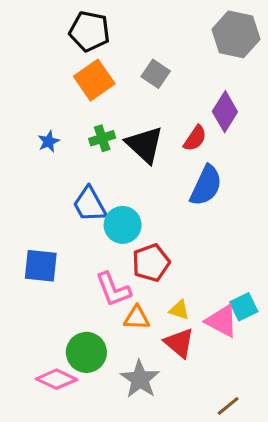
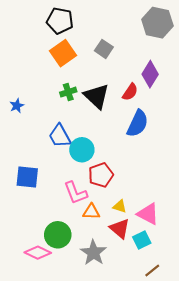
blue star: (49, 141) -> (17, 106), moved
cyan square: (244, 307) -> (142, 240), moved

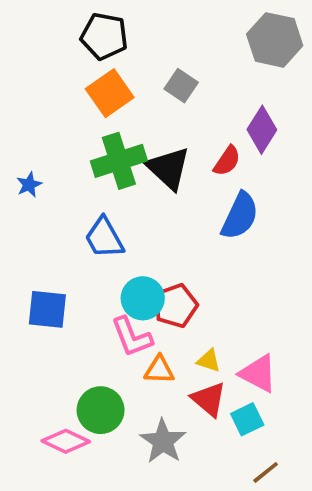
green cross: (68, 92) -> (119, 161), size x1.8
cyan circle: (82, 150) -> (143, 298), moved

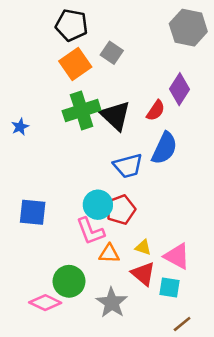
gray square: (181, 86) -> (112, 53), moved
blue trapezoid: (104, 238) -> (128, 166), moved, turned -76
cyan square: (247, 419) -> (169, 288), turned 35

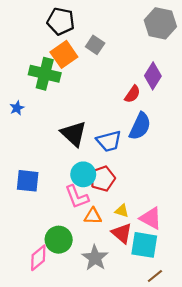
green cross: (82, 111) -> (45, 74), moved, turned 32
black triangle: (115, 116) -> (74, 134), moved
cyan square: (169, 288) -> (144, 245), size x1.5
pink diamond: (45, 303) -> (38, 258), turned -65

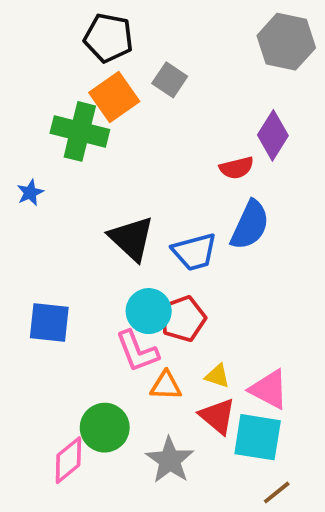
red semicircle: (132, 94) -> (237, 168), turned 42

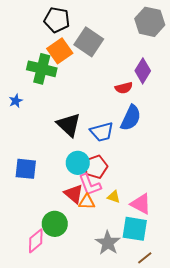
gray square: (170, 80) -> (89, 42), size x1.6
pink L-shape: (137, 351) -> (90, 185), moved
red triangle: (217, 416) -> (74, 194), moved
gray star: (170, 460) -> (108, 243), moved

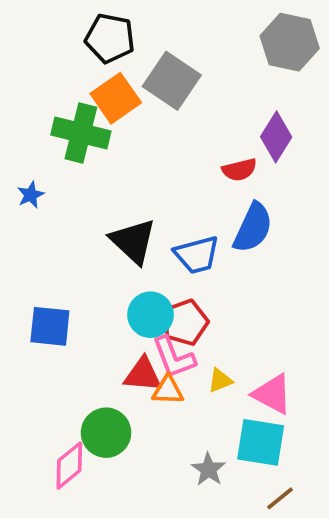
red triangle: (74, 194) -> (143, 375), turned -35
yellow triangle: (114, 197) -> (220, 380), turned -40
gray star: (108, 243) -> (208, 469), size x0.7

